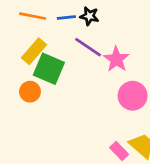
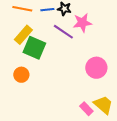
pink star: (116, 59) -> (82, 23), moved, turned 30
orange circle: (30, 92) -> (21, 75), moved

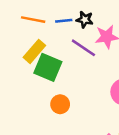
orange circle: (21, 75) -> (60, 104), moved

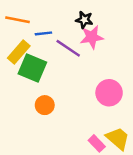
black star: (85, 20) -> (84, 20), moved
blue line: (64, 21) -> (43, 33), moved

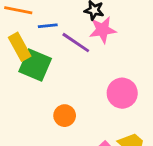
yellow rectangle: (19, 52) -> (20, 47), turned -70
orange circle: (45, 105) -> (65, 116), moved

